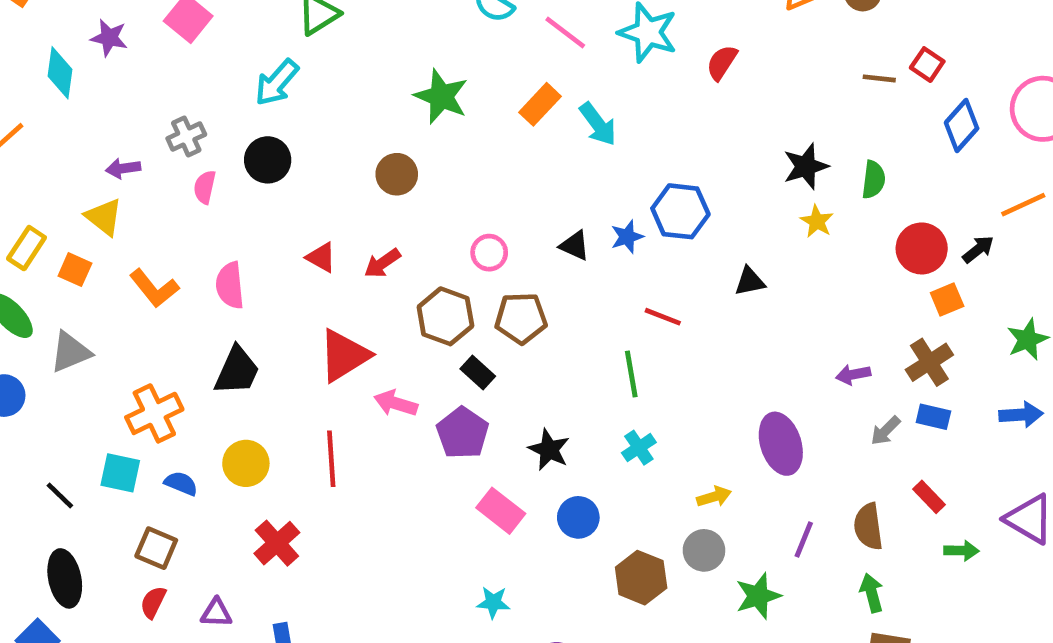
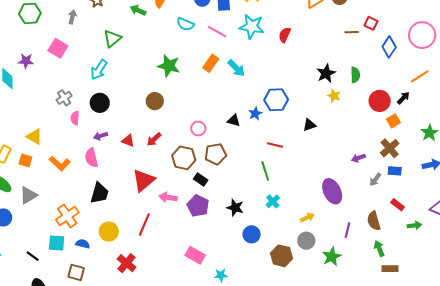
purple arrow: (123, 168) -> (101, 136), moved
red line: (331, 459) -> (144, 224), turned 35
pink rectangle: (501, 511) -> (195, 255), moved

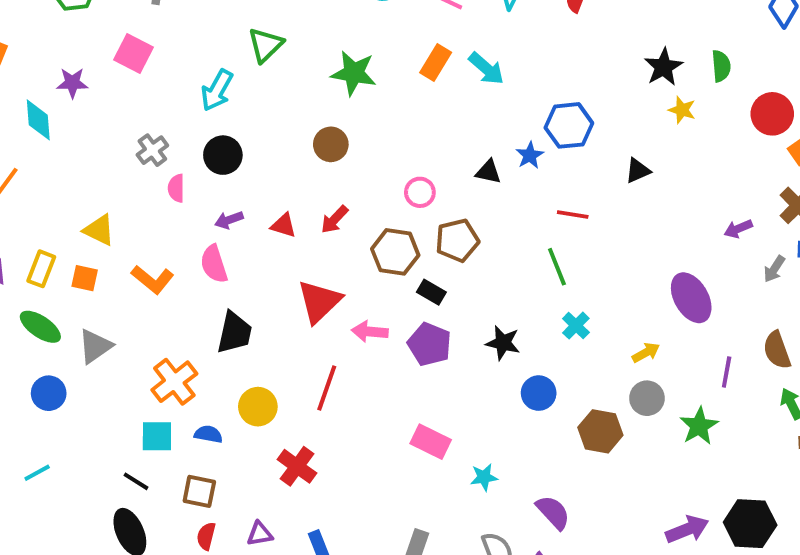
green triangle: (112, 39) -> (266, 45), moved
black line: (33, 256) -> (136, 481), moved

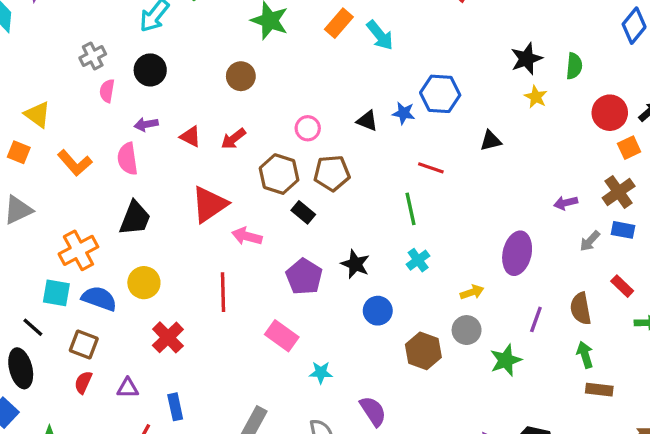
blue star: (530, 155) -> (404, 113), turned 30
purple ellipse: (691, 298) -> (517, 253), turned 33
purple pentagon: (429, 344) -> (304, 277), moved
red line: (327, 388) -> (223, 292), moved, turned -30
blue semicircle: (208, 434) -> (99, 299), size x1.5

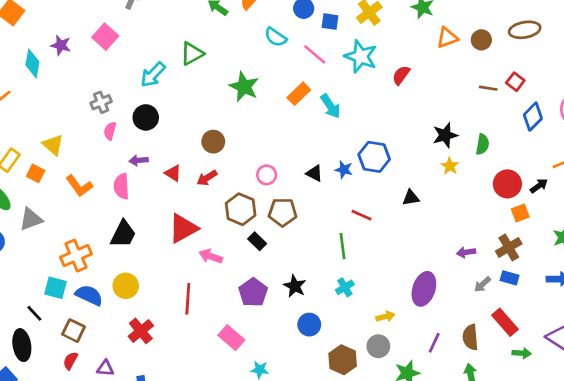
brown circle: (241, 76) -> (213, 142), moved
red rectangle: (622, 286) -> (505, 322), size x1.5

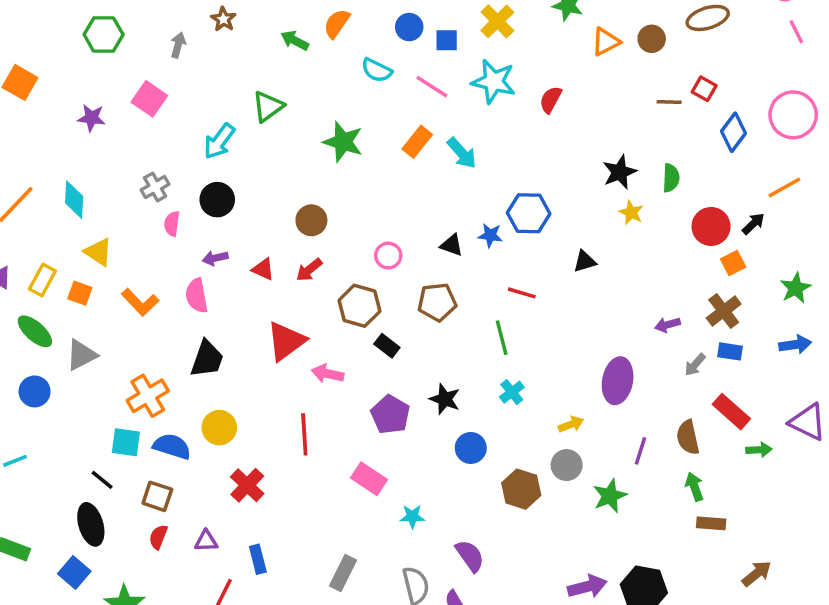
cyan diamond: (32, 63) -> (74, 200), moved
brown pentagon: (283, 212) -> (437, 302), moved

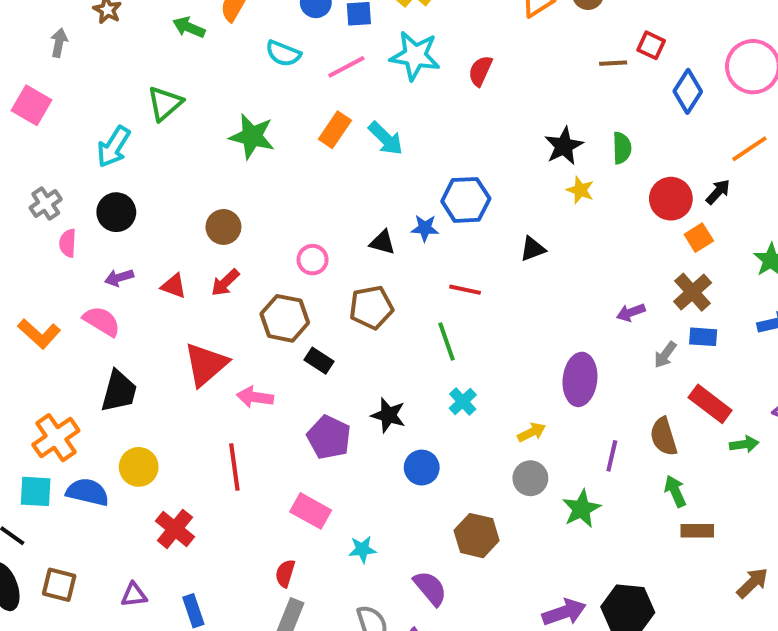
pink line: (432, 87) -> (346, 67), turned -56
pink semicircle: (197, 296) -> (102, 321), turned 136
brown hexagon: (521, 489) -> (477, 536), moved
brown square: (157, 496) -> (59, 585), moved
red semicircle: (158, 537) -> (285, 573), moved

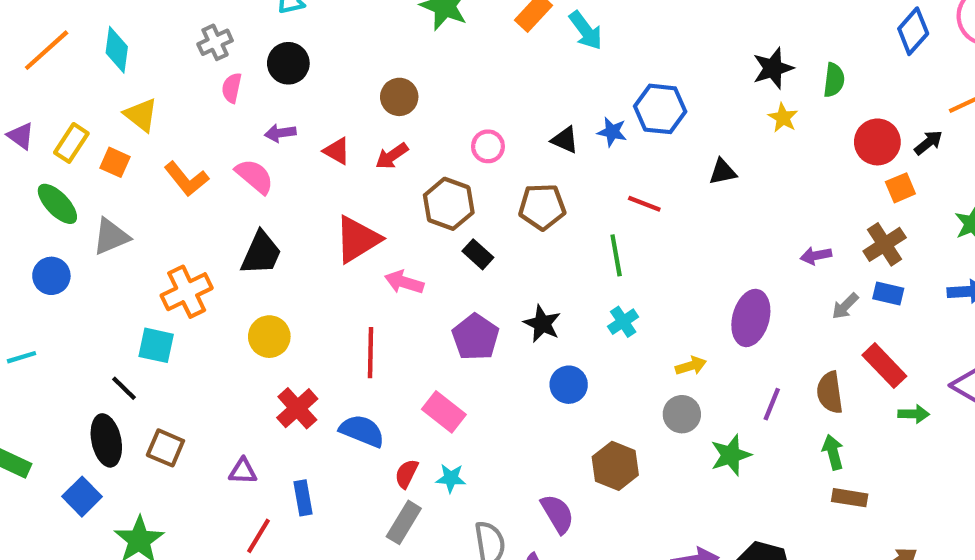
blue semicircle: (87, 492) -> (362, 431), moved
cyan star: (362, 549) -> (451, 478), moved

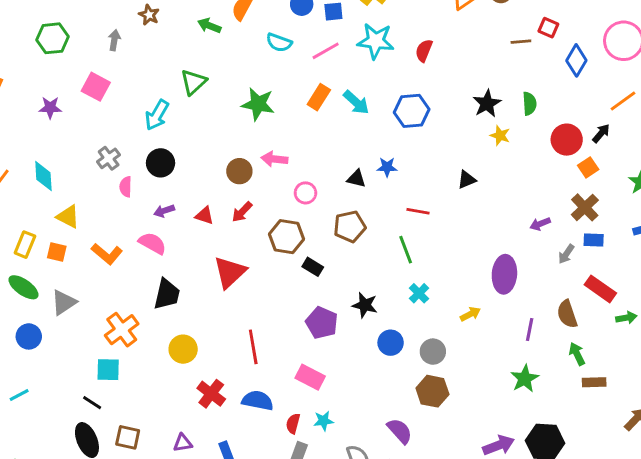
blue hexagon: (660, 109) -> (412, 111), moved
pink arrow: (404, 282) -> (274, 159), moved
gray circle: (682, 414) -> (433, 352), moved
green star: (731, 455) -> (525, 379), moved

